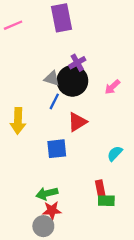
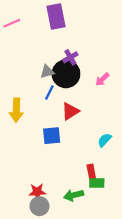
gray triangle: (52, 78) -> (47, 72), turned -32
green arrow: (47, 193) -> (74, 195), moved
red star: (52, 210) -> (37, 192), moved

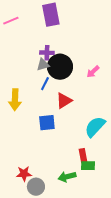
purple cross: (70, 57) -> (47, 53), moved, turned 32
cyan semicircle: (104, 140) -> (95, 127), size x1.6
red star: (37, 192) -> (24, 174), moved

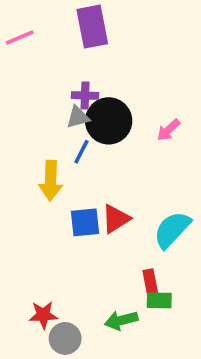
yellow arrow: (15, 100) -> (51, 181), moved
red triangle: (64, 101) -> (116, 219), moved

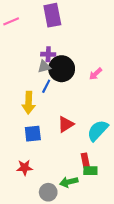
blue square: (85, 222) -> (33, 134), moved
red star: (43, 315) -> (25, 168), moved
gray circle: (65, 338) -> (48, 192), moved

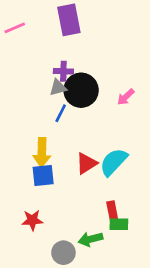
yellow arrow: (29, 103) -> (42, 152), moved
cyan semicircle: (98, 130) -> (114, 162), moved

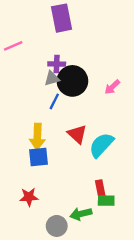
pink line: (15, 28) -> (13, 46), moved
red triangle: (86, 163) -> (77, 134), moved, turned -45

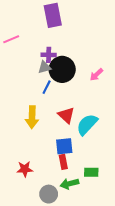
blue square: (39, 157) -> (64, 146), moved
red rectangle: (100, 188) -> (63, 162), moved

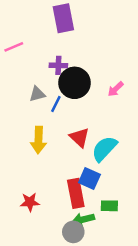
gray triangle: (44, 67) -> (37, 94), moved
blue square: (64, 146) -> (89, 178), moved, turned 30
red rectangle: (63, 162) -> (76, 193), size x1.6
gray circle: (49, 194) -> (73, 232), moved

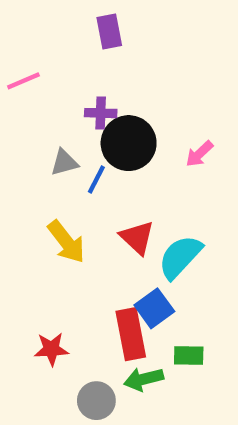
purple rectangle: (63, 18) -> (109, 32), size x0.7
yellow arrow: (39, 140) -> (66, 242), turned -40
blue square: (89, 178) -> (154, 308), turned 30
gray circle: (73, 232) -> (96, 401), moved

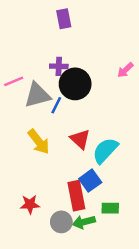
pink line: (23, 81) -> (14, 81), moved
pink arrow: (199, 154) -> (125, 70), moved
gray triangle: (64, 162) -> (37, 95), size x1.6
gray circle: (96, 401) -> (61, 222), moved

